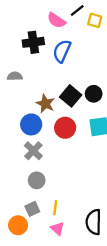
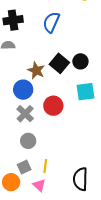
black cross: (33, 42) -> (13, 20), moved
red circle: (65, 128) -> (53, 106), moved
pink triangle: (57, 229) -> (39, 185), moved

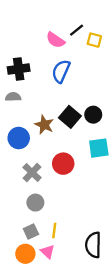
blue circle: (23, 90) -> (19, 138), moved
orange circle: (11, 182) -> (25, 254), moved

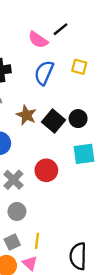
yellow square: (94, 40) -> (79, 67), moved
brown star: (44, 125) -> (26, 115), moved

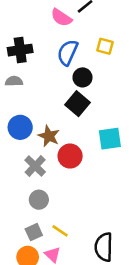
brown star: (26, 115) -> (49, 136), moved
black circle: (78, 119) -> (83, 77), moved
yellow line: (37, 241) -> (60, 231), turned -63

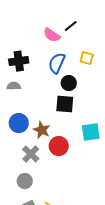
black square: (78, 104) -> (65, 104), turned -36
gray circle: (39, 200) -> (25, 181), moved

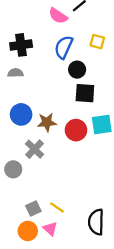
black square: (65, 104) -> (85, 93), moved
brown star: (42, 130) -> (47, 122), turned -30
red circle: (59, 146) -> (76, 130), moved
gray circle: (25, 181) -> (13, 169), moved

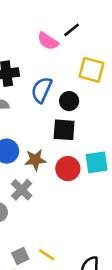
yellow square: (97, 42) -> (92, 70), size x1.5
blue semicircle: (64, 47) -> (42, 90), moved
black square: (85, 93) -> (64, 130), moved

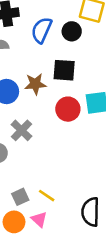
black circle: (69, 101) -> (72, 31), moved
brown star: (35, 160) -> (35, 84), moved

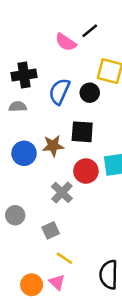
gray cross: (22, 130) -> (62, 193), moved
gray square: (20, 197) -> (51, 230), moved

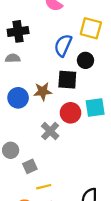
blue semicircle: (59, 91) -> (63, 45), moved
black circle: (90, 93) -> (85, 60), moved
gray square: (51, 230) -> (30, 166), moved
yellow line: (64, 258) -> (44, 187), moved, turned -48

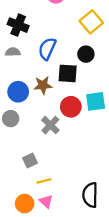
yellow square: (91, 28) -> (91, 22), turned 35
black cross: (18, 31) -> (18, 25), turned 30
blue semicircle: (63, 45) -> (47, 49), moved
gray circle: (11, 150) -> (11, 119), moved

